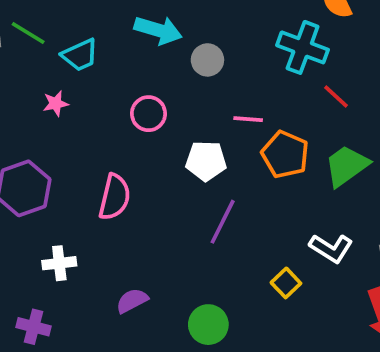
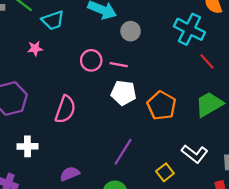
pink line: (248, 119) -> (119, 65), moved
orange pentagon: (285, 154) -> (162, 106), moved
purple line: (223, 222) -> (123, 152), moved

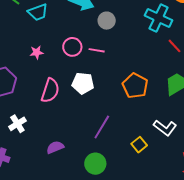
pink star: (35, 48) -> (37, 52), moved
white pentagon: (123, 93) -> (83, 83), moved
white cross: (27, 146) -> (17, 124), turned -30

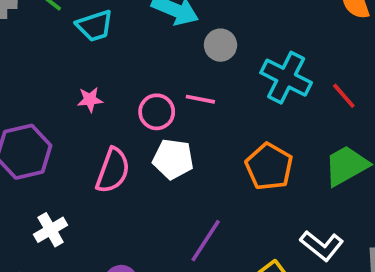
cyan cross: (159, 18) -> (286, 78), moved
pink circle: (72, 47) -> (157, 112), moved

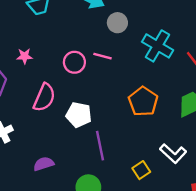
pink star: (90, 100) -> (25, 56), moved
white pentagon: (173, 159) -> (79, 115), moved
purple line: (206, 241) -> (100, 146), turned -48

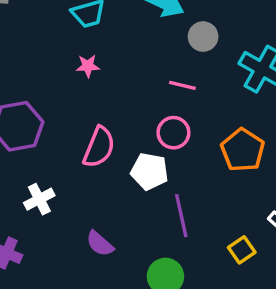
pink star: (25, 56) -> (88, 66), moved
pink circle: (74, 62) -> (173, 133), moved
purple semicircle: (44, 164) -> (100, 244), turned -120

